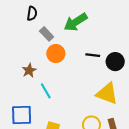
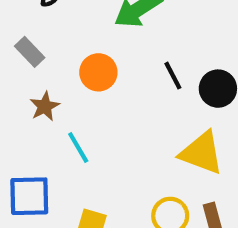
gray rectangle: (47, 34) -> (30, 52), moved
black line: (93, 55) -> (173, 76), turned 56

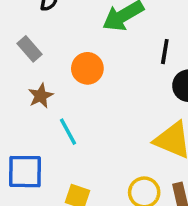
black line: (173, 76) -> (165, 52), moved, turned 35

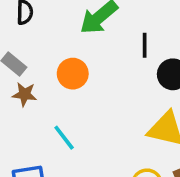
brown star: (41, 96) -> (25, 94), moved, turned -30

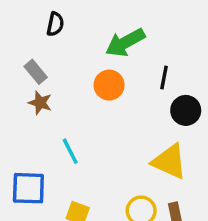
orange circle: (73, 74) -> (109, 85), moved

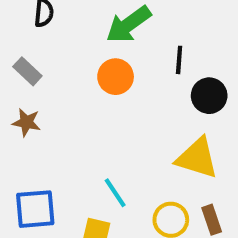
brown star: (40, 103) -> (26, 122), moved
cyan line: (70, 151) -> (115, 193), moved

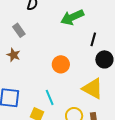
orange circle: (116, 77) -> (61, 64), moved

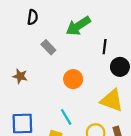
gray rectangle: (19, 30) -> (48, 47), moved

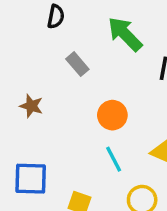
green arrow: (78, 26) -> (125, 34), turned 75
cyan line: (66, 117) -> (114, 159), moved

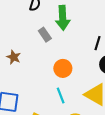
green arrow: (125, 34) -> (63, 18), moved, turned -145

